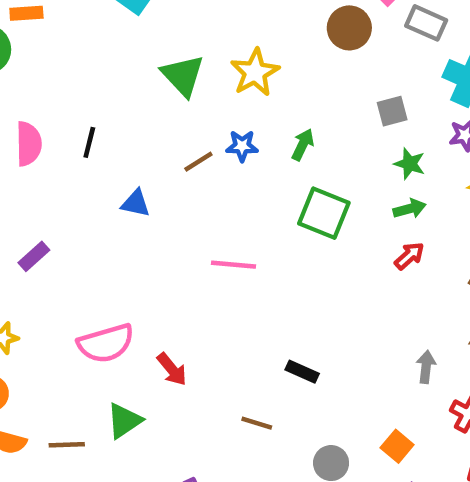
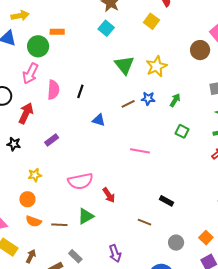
green square: (324, 213) -> (182, 131), size x0.6

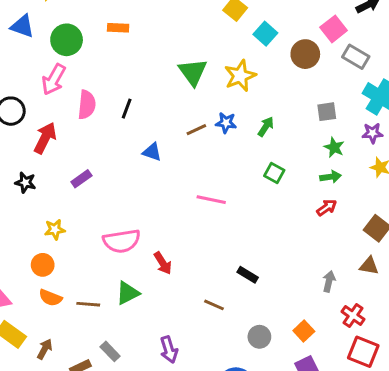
cyan square: (106, 28) -> (265, 34), moved
orange rectangle: (57, 32) -> (118, 28), moved

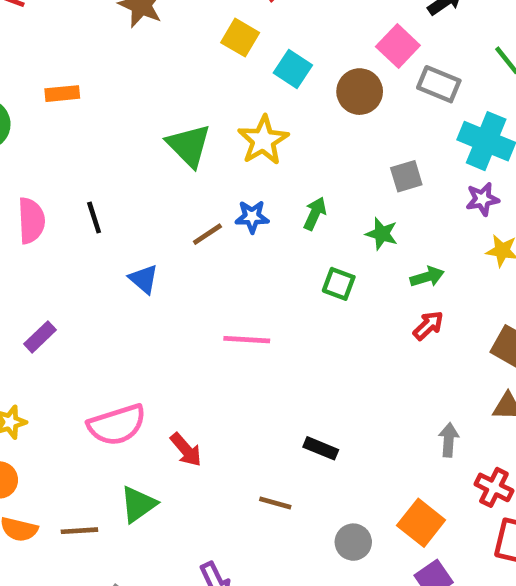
black line: (127, 109) -> (94, 217), turned -30
green star: (334, 147) -> (382, 234), moved
blue triangle: (152, 152) -> (144, 279), turned 30
orange square: (304, 331) -> (421, 523), size x1.4

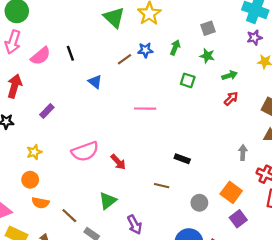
gray square: (406, 176) -> (208, 28), moved
pink semicircle: (31, 221) -> (41, 56), turned 55
green triangle: (138, 504) -> (108, 201), moved
brown line: (79, 531) -> (69, 216), moved, turned 49

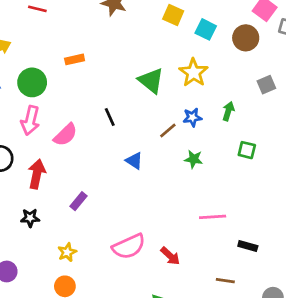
black line: (70, 53) -> (110, 117), moved
green star: (207, 56) -> (194, 159), moved
pink line: (145, 109) -> (213, 217), moved

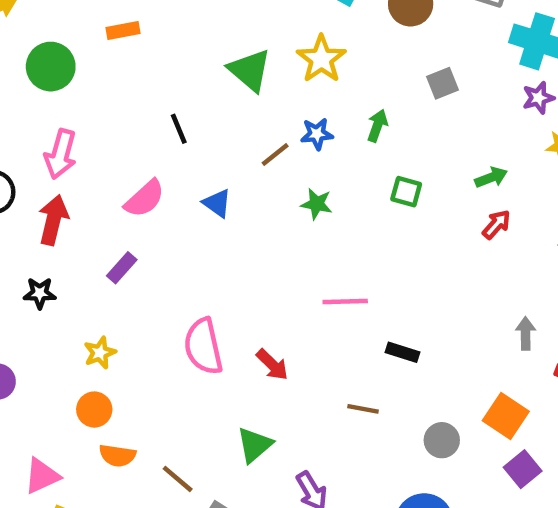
pink arrow: (30, 120) -> (61, 154), moved
pink semicircle: (65, 135) -> (145, 199), moved
pink semicircle: (129, 246) -> (203, 346), turned 100

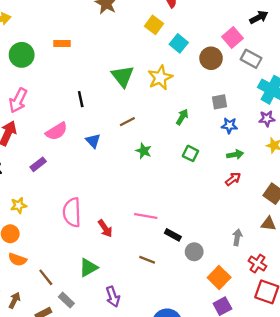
blue star: (317, 134) -> (229, 125), moved
pink line: (345, 302) -> (146, 216), moved
gray circle: (442, 440) -> (194, 252), moved

